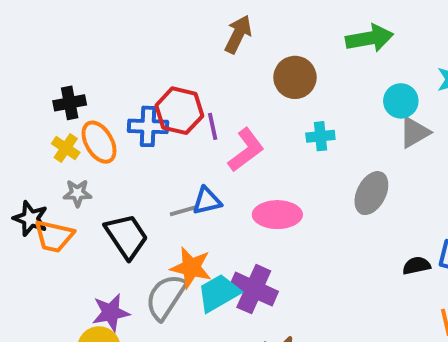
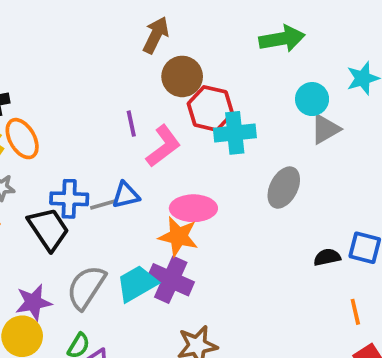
brown circle: (295, 77) -> (182, 76), moved
red hexagon: (179, 111) -> (210, 108), moved
blue cross: (148, 126) -> (69, 199), moved
cyan cross: (320, 136) -> (235, 133), size x1.5
orange star: (191, 268) -> (178, 236), moved

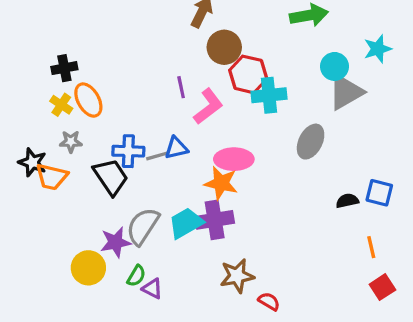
gray triangle: (325, 129) -> (346, 92), size x1.4
purple cross: (171, 280) -> (215, 220), turned -33
purple star: (33, 302) -> (116, 242), moved

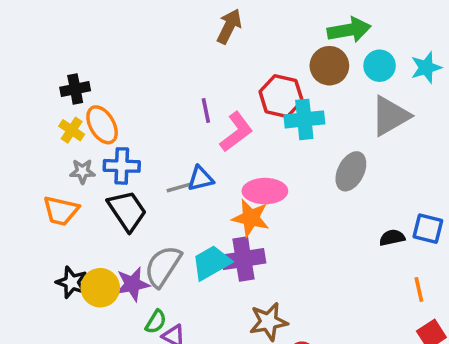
brown circle: (224, 47) -> (329, 66), moved
cyan circle: (335, 66) -> (380, 66), moved
blue cross: (128, 151) -> (122, 166), moved
black star: (32, 162) -> (72, 282), moved
yellow circle: (88, 268) -> (100, 288), moved

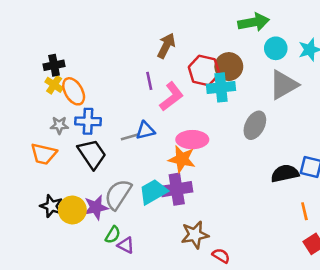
brown arrow: (229, 26) -> (166, 46), moved
brown circle: (329, 66) -> (229, 67), moved
yellow cross: (72, 130) -> (54, 85), moved
black semicircle: (392, 238) -> (285, 173), size x1.5

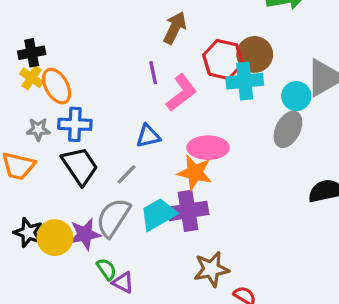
cyan circle: (276, 48) -> (296, 96), moved
gray line: (130, 137) -> (126, 174), moved, turned -30
green semicircle: (113, 235) -> (107, 269), turned -66

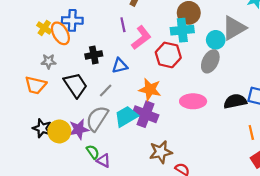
black cross: (32, 53) -> (94, 55), moved
red hexagon: (223, 59) -> (168, 55), moved
blue cross: (75, 124) -> (72, 20), moved
pink ellipse: (208, 148) -> (193, 101), moved
purple cross: (188, 211) -> (146, 114), turned 30

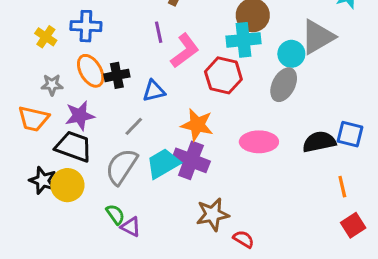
orange ellipse: (60, 33) -> (91, 71), moved
black trapezoid: (76, 85) -> (74, 146), moved, turned -36
purple star: (79, 129) -> (80, 116), moved

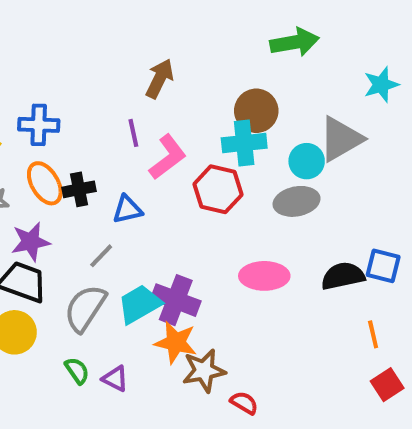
gray ellipse: (284, 85) -> (297, 201), turned 52
orange star: (197, 125) -> (176, 342), moved
purple triangle: (131, 227) -> (115, 379), moved

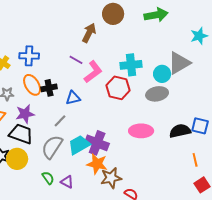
brown circle: (256, 111) -> (113, 14), moved
purple line: (133, 133) -> (76, 60), turned -48

